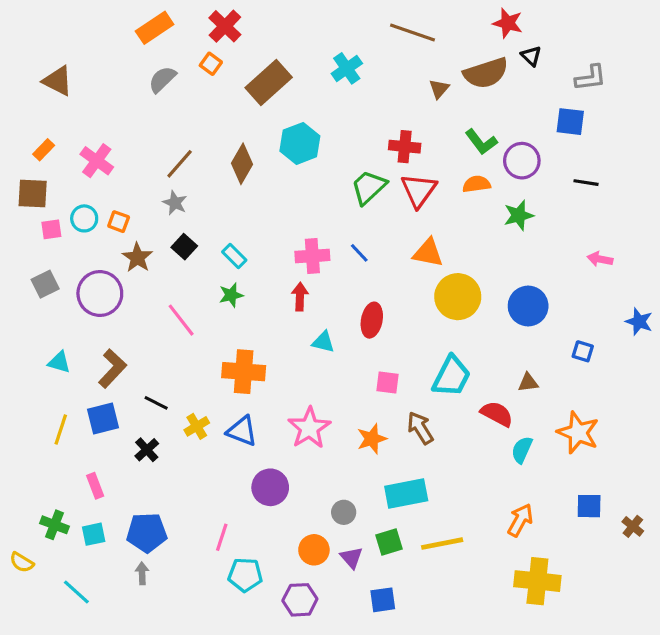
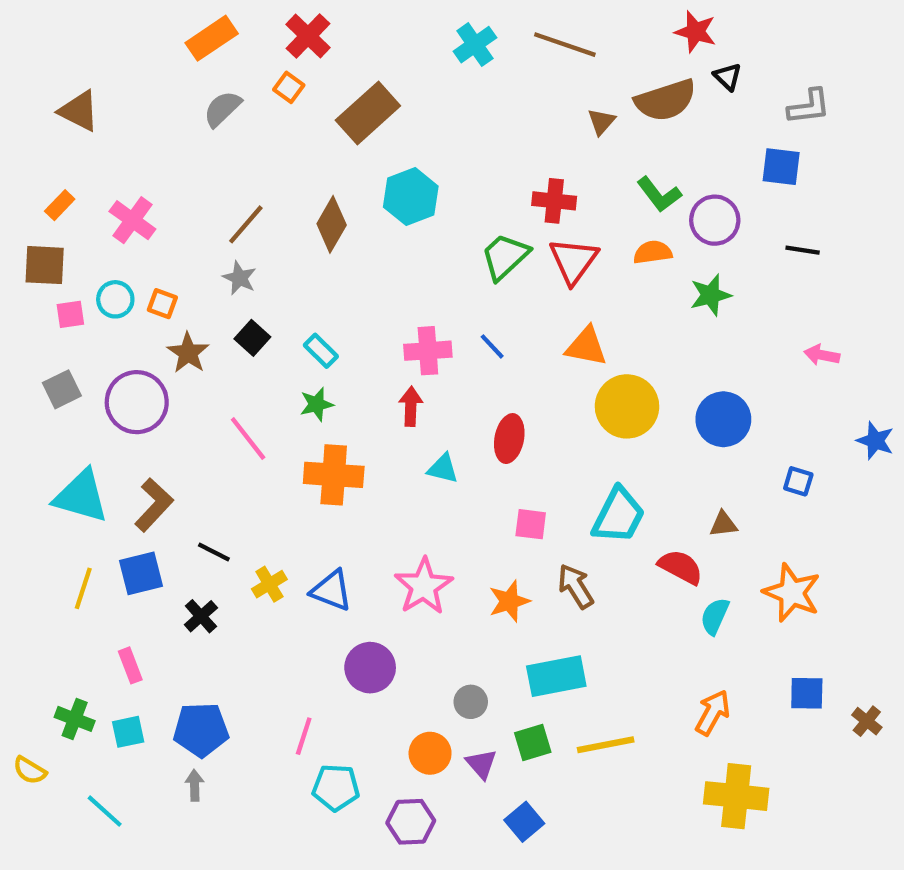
cyan cross: (347, 68) -> (475, 45), moved
cyan triangle: (59, 362) -> (81, 496), size x1.8
orange cross: (244, 372) -> (334, 475), moved
blue square: (383, 600) -> (524, 822), turned -32

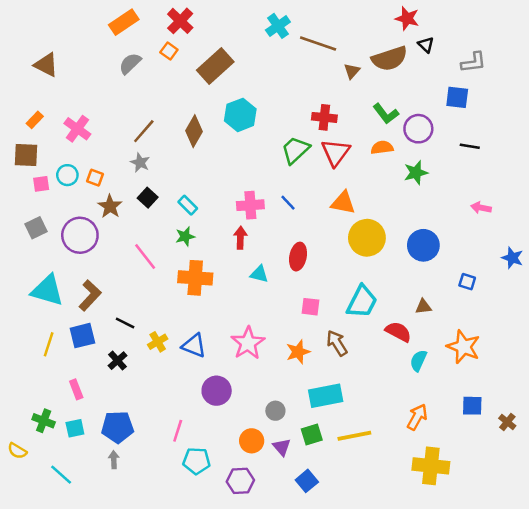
brown line: (565, 45) -> (318, 43), moved

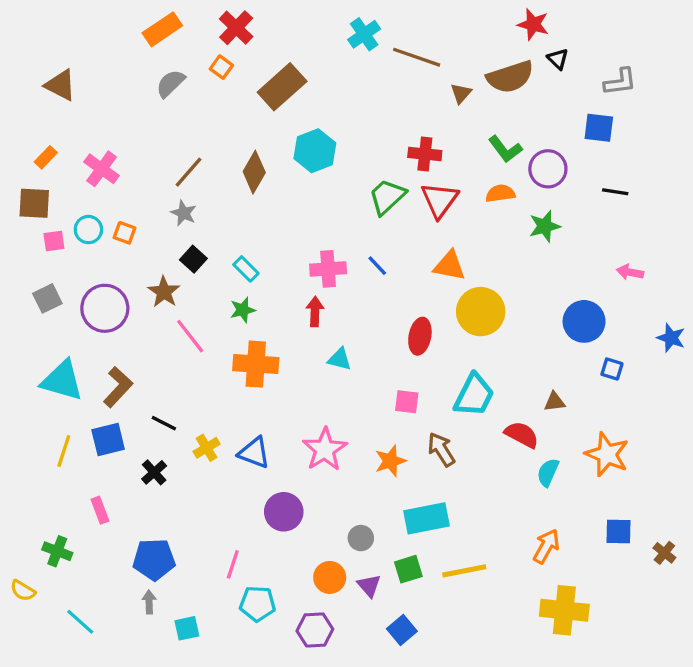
brown star: (110, 206) -> (164, 292), moved
blue circle: (423, 245) -> (584, 321), moved
red ellipse: (298, 257) -> (420, 336), moved
cyan square: (75, 428) -> (187, 628), moved

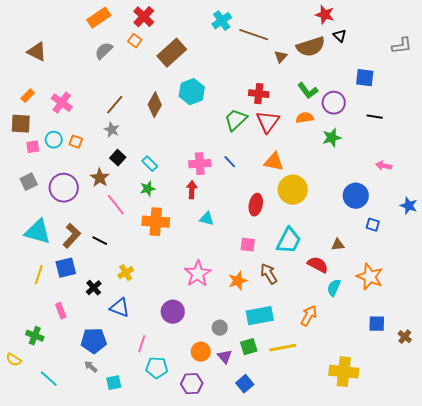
gray L-shape: (620, 82) -> (402, 46), moved
black line: (164, 423) -> (100, 241), moved
blue triangle: (254, 453) -> (120, 308), moved
orange arrow: (546, 546) -> (309, 316), moved
gray arrow: (149, 602) -> (91, 367), turned -48

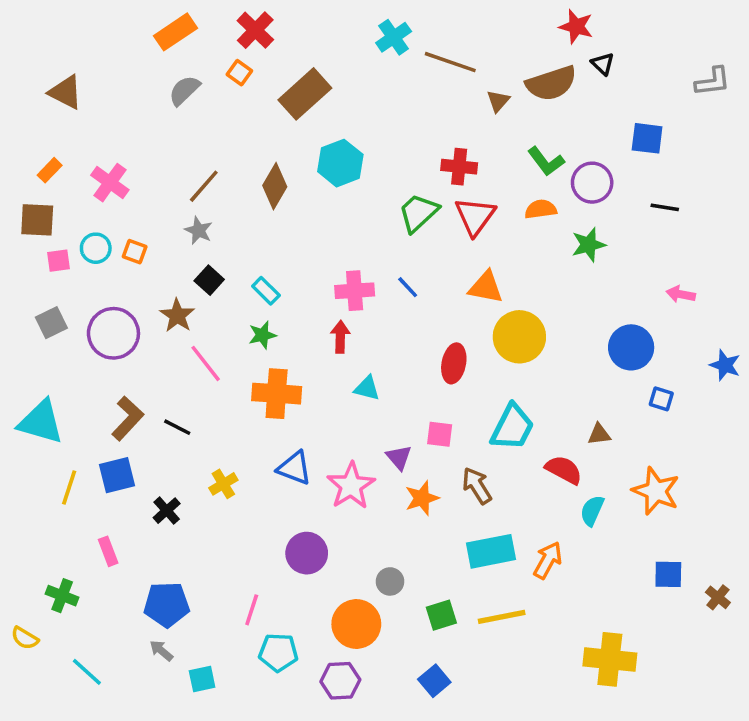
cyan triangle: (38, 232) -> (41, 422), moved
blue triangle: (120, 308) -> (294, 468), moved
cyan rectangle: (260, 316) -> (491, 551), moved
orange circle: (201, 352) -> (356, 624), size x1.4
purple triangle: (225, 357) -> (399, 457), moved

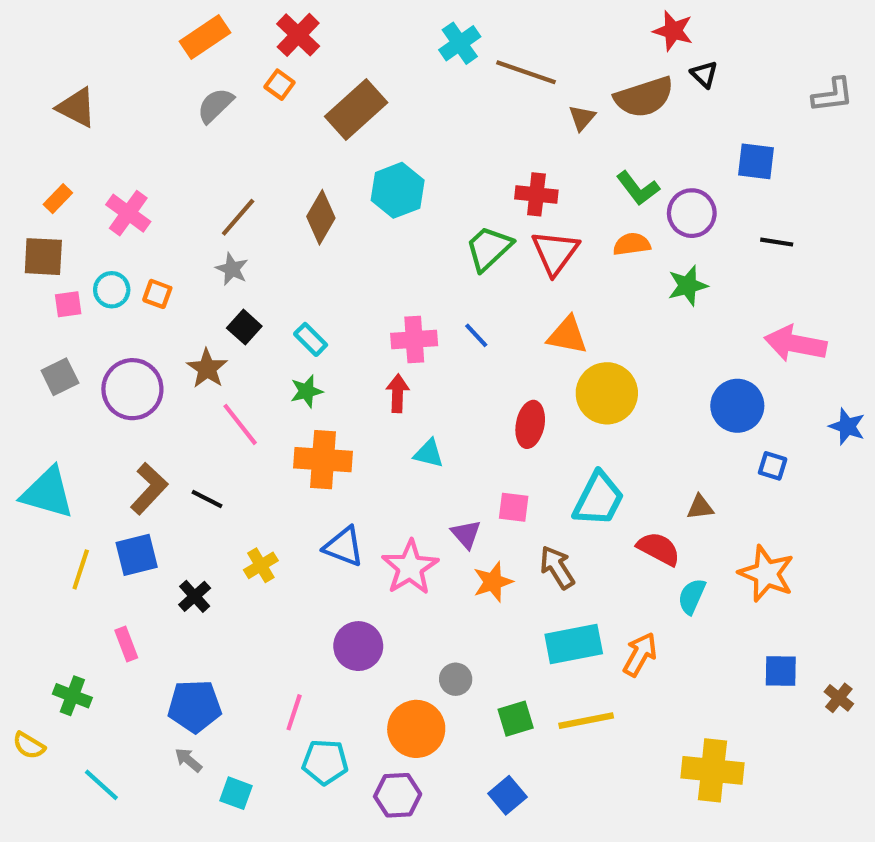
pink arrow: (681, 294) -> (795, 344), size x1.8
cyan square: (202, 679) -> (236, 793), turned 32

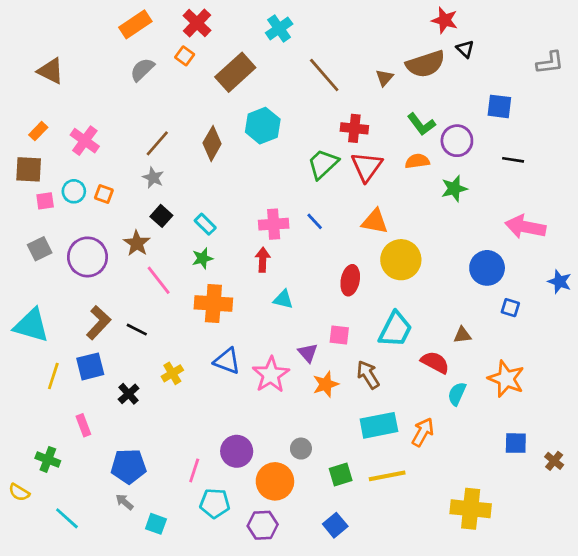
cyan cross: (460, 43) -> (279, 28), moved
brown line: (526, 72) -> (324, 75), moved, turned 30
purple circle: (358, 646) -> (237, 451), moved

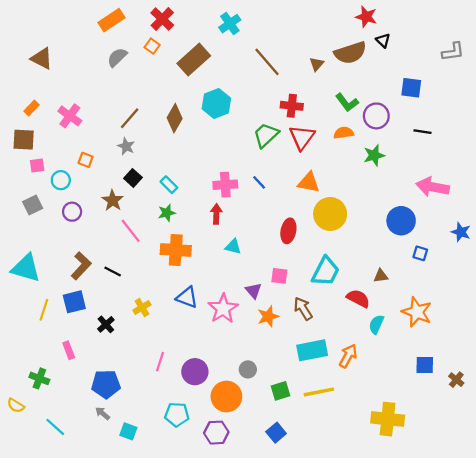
cyan circle: (74, 191) -> (61, 180), moved
purple circle: (88, 257) -> (72, 212), size x0.6
pink line: (194, 470) -> (160, 362), moved

